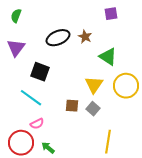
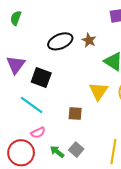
purple triangle: (16, 48) -> (16, 65), moved
gray square: (93, 109) -> (76, 150), moved
green arrow: (48, 148) -> (57, 152), moved

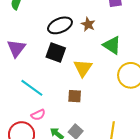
black square: (41, 77) -> (56, 52), moved
yellow triangle: (98, 91) -> (83, 68), moved

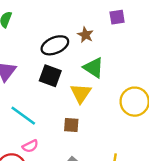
brown star: (88, 24) -> (85, 35), moved
green triangle: (112, 45) -> (94, 68), moved

